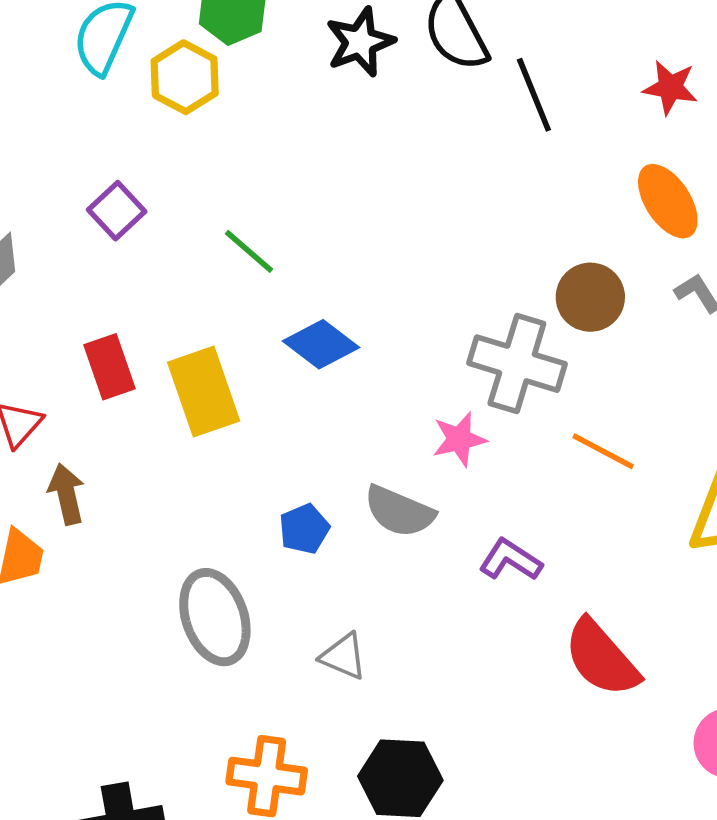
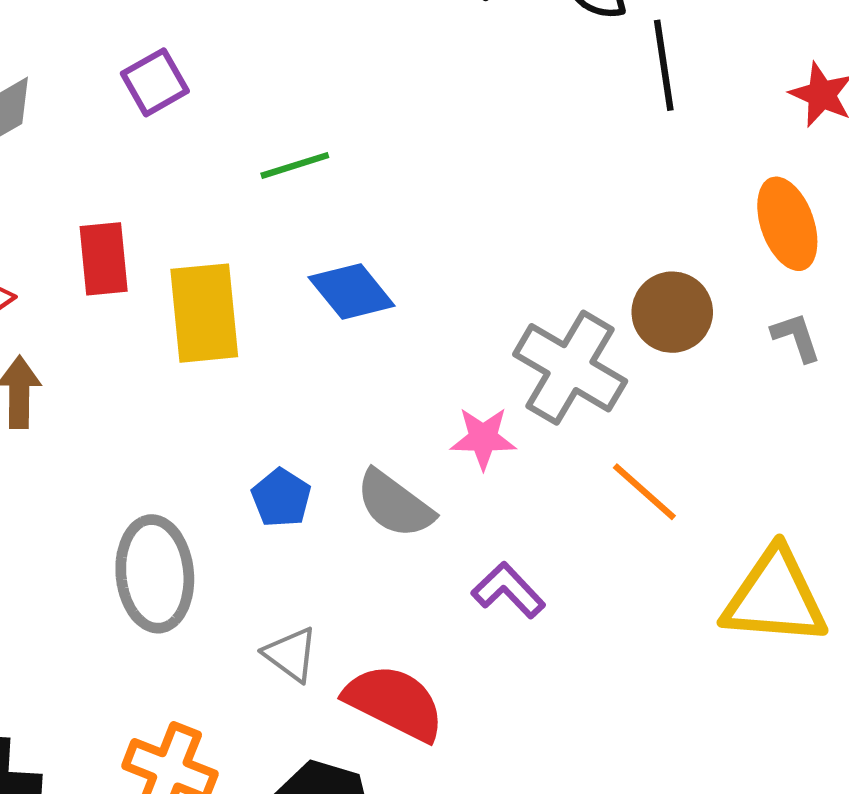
green line: (249, 251) -> (295, 165), turned -72
blue pentagon: (304, 529) -> (281, 498), turned -30
red semicircle: (601, 658) -> (394, 702), moved, turned 144

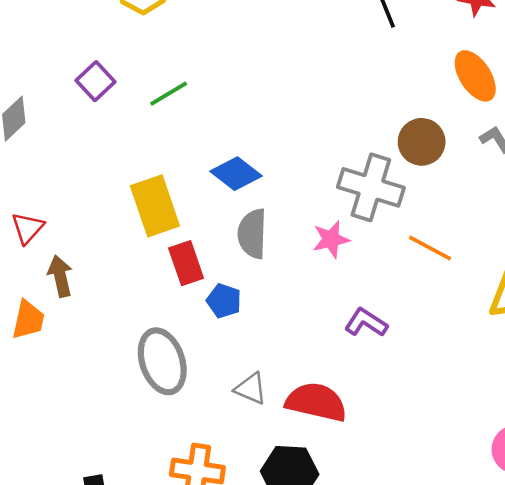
green line: (295, 165) -> (169, 94), moved
red rectangle: (104, 259) -> (186, 263), moved
gray semicircle: (395, 504) -> (252, 234), moved, turned 69

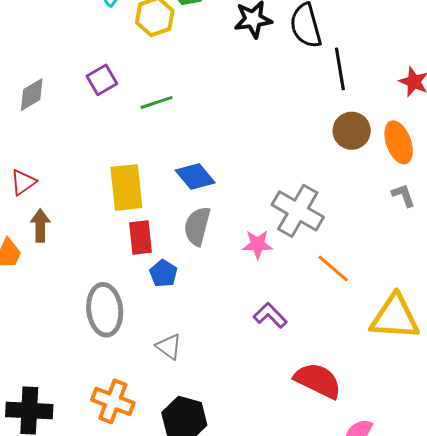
brown circle: (422, 142) -> (352, 131), moved
red semicircle: (316, 402) -> (318, 380), moved

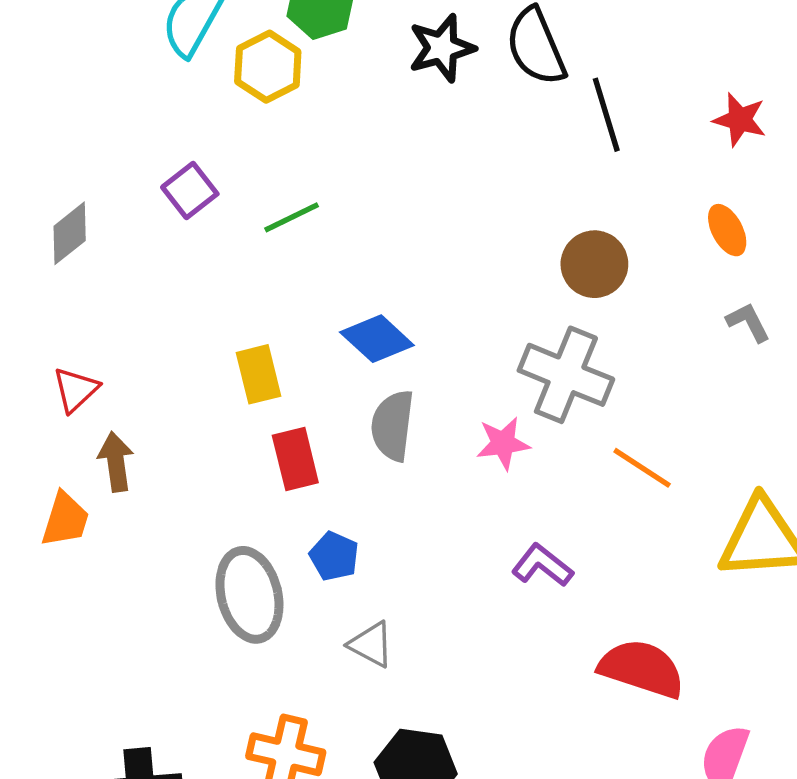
brown circle: (352, 131) -> (594, 264), moved
orange ellipse: (399, 142) -> (727, 230), size x0.7
yellow rectangle: (126, 187) -> (258, 374), size x0.7
blue pentagon: (163, 273) -> (334, 556), moved

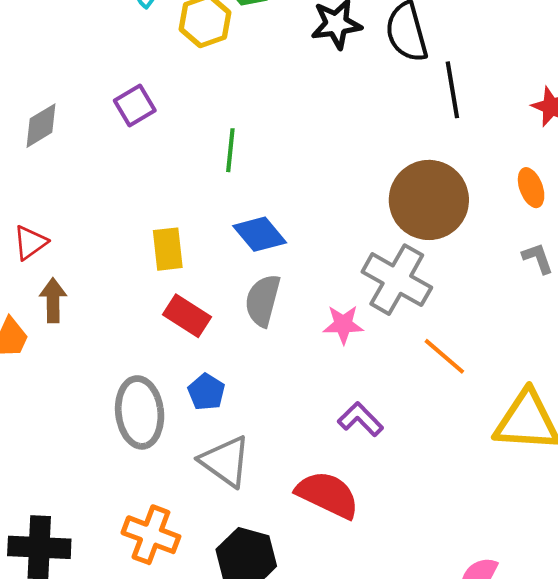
green line: (292, 217) -> (230, 150), moved, turned -66
brown circle: (594, 264) -> (429, 200), size x1.6
red rectangle: (295, 459) -> (187, 316), turned -51
gray triangle: (371, 644) -> (225, 461), size x1.5
red semicircle: (642, 669) -> (328, 495), moved

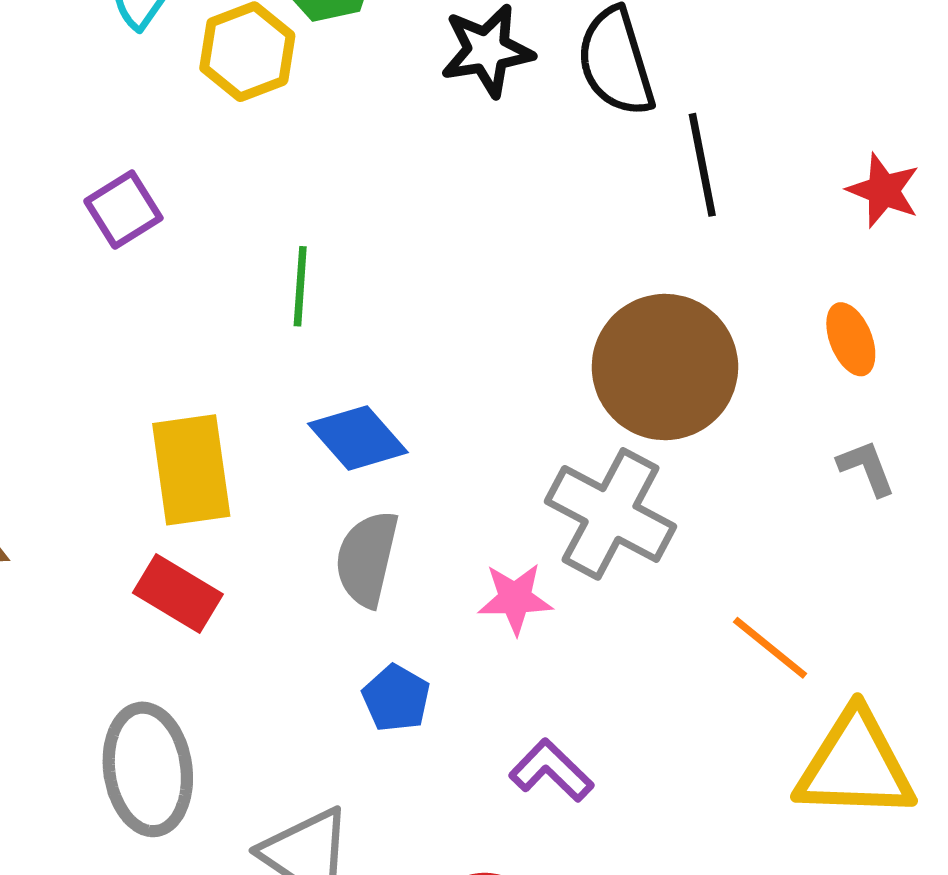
yellow rectangle: (168, 249) -> (191, 470), size x1.4
red rectangle: (187, 316) -> (178, 593), moved
orange line: (444, 356) -> (770, 648), moved
blue pentagon: (206, 392) -> (396, 698), moved

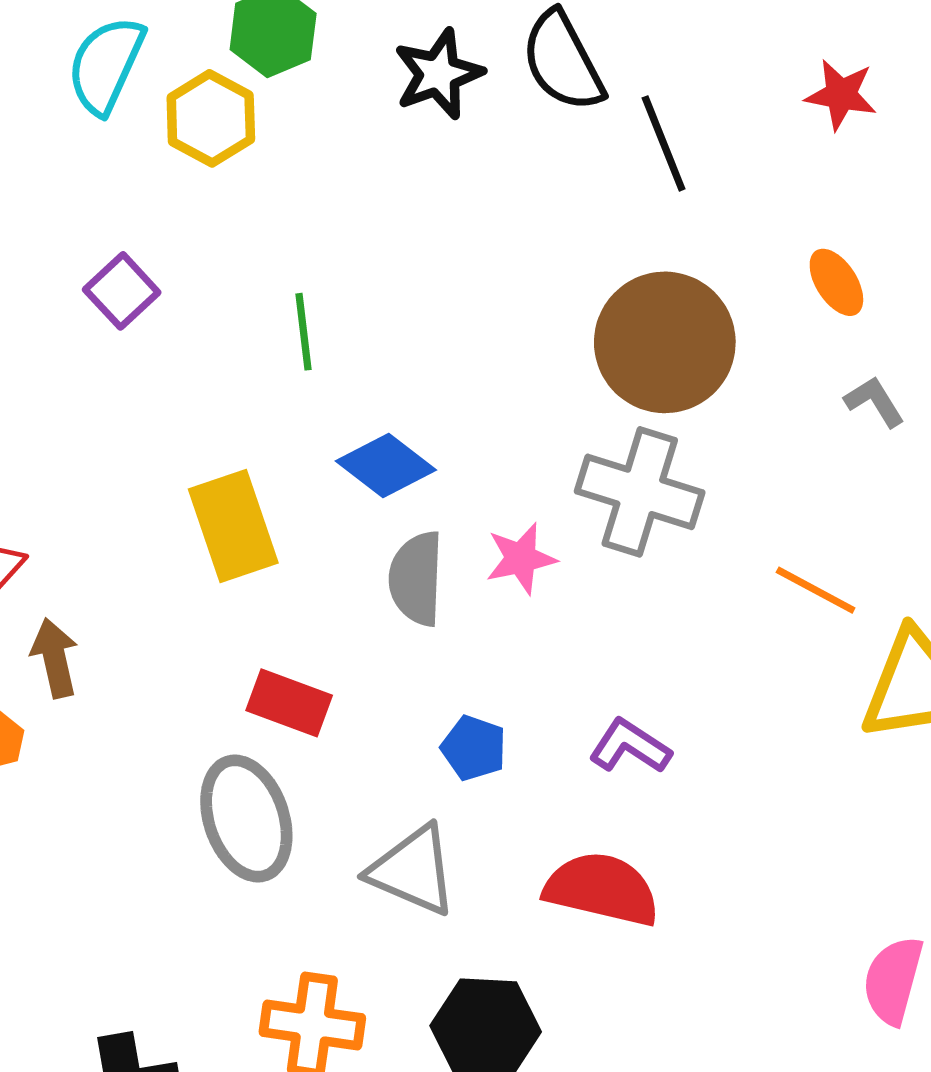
red star: (883, 190) -> (841, 95), moved
red rectangle: (178, 593) -> (289, 703), moved
pink star: (515, 599) -> (521, 558), moved
blue pentagon: (396, 698) -> (474, 748), moved

